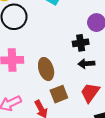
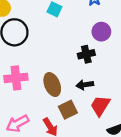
black arrow: (86, 64) -> (85, 85), moved

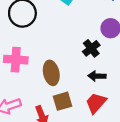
black cross: (86, 54) -> (91, 48), turned -35
black arrow: (85, 85) -> (97, 76), moved

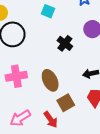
black cross: (91, 48) -> (65, 43), moved

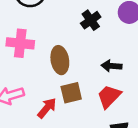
red arrow: (51, 120) -> (47, 108), turned -120

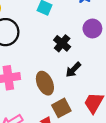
black arrow: (111, 66) -> (73, 70), moved, turned -35

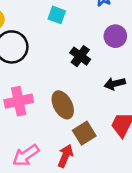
black arrow: (73, 70) -> (115, 84), moved, turned 35

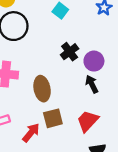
purple circle: (115, 36) -> (94, 61), moved
black arrow: (115, 84) -> (92, 84), turned 60

